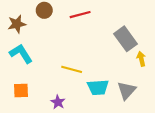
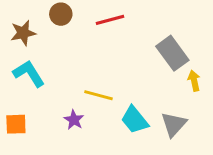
cyan trapezoid: (98, 87) -> (135, 120), turned 55
orange square: (21, 91) -> (16, 124), moved
purple star: (58, 102) -> (74, 120), moved

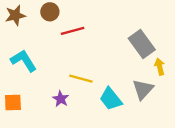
red line: (110, 20) -> (73, 31), moved
brown star: (23, 33) -> (15, 15), moved
gray triangle: (174, 124) -> (143, 89), moved

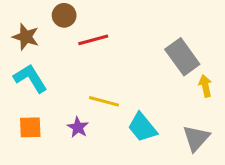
brown star: (15, 15) -> (26, 37), moved, turned 30
gray triangle: (143, 89) -> (196, 138), moved
orange square: (13, 102) -> (30, 127), moved

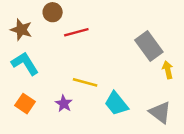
orange square: (30, 127) -> (25, 104), turned 36
gray triangle: (196, 138) -> (160, 112), turned -35

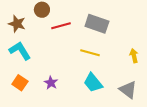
gray rectangle: (149, 46) -> (97, 24), moved, turned -35
yellow line: (85, 82) -> (90, 53), moved

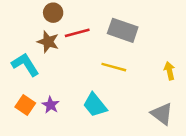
brown star: (17, 24) -> (48, 42), moved
purple star: (51, 83) -> (51, 105), moved
cyan trapezoid: (93, 83) -> (95, 105), moved

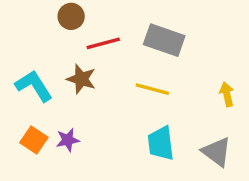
brown star: (48, 42) -> (81, 79), moved
purple star: (51, 105) -> (68, 140), turned 30
cyan trapezoid: (95, 105) -> (161, 143), moved, turned 32

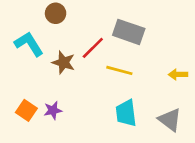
red line: (103, 43) -> (93, 48), moved, turned -30
cyan L-shape: (34, 86) -> (29, 44), moved
yellow arrow: (227, 94) -> (178, 74), turned -78

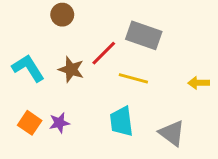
cyan L-shape: (29, 44) -> (28, 68), moved
cyan trapezoid: (126, 113) -> (122, 121), moved
gray triangle: (170, 120) -> (172, 133), moved

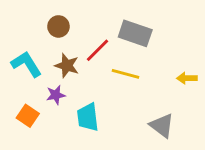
brown circle: (62, 15) -> (58, 26), moved
cyan trapezoid: (122, 121) -> (88, 117), moved
purple star: (59, 123) -> (56, 95), moved

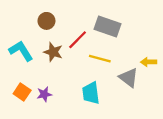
purple star: (56, 95) -> (44, 94), moved
cyan trapezoid: (88, 117) -> (91, 93), moved
gray triangle: (162, 126) -> (129, 78), moved

